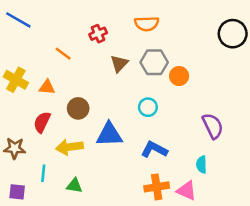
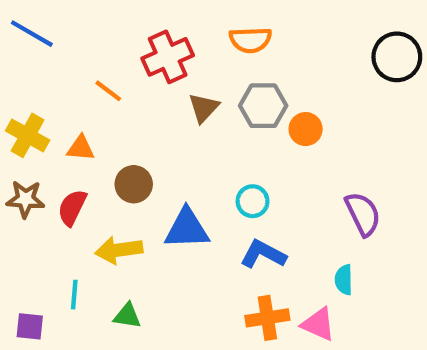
red cross: (98, 34) -> (168, 57), size x1.6
cyan circle: (148, 107) -> (253, 201), moved
brown star: (15, 148) -> (25, 199), moved

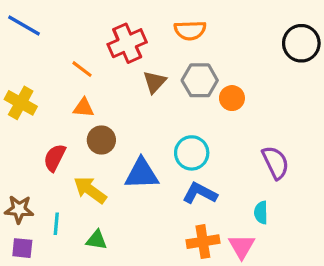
orange triangle: (81, 148) -> (84, 108), moved
brown star: (25, 199) -> (19, 209), moved
cyan circle: (253, 201) -> (192, 153), size x1.4
yellow arrow: (119, 250) -> (90, 190), turned 44
pink triangle: (318, 324) -> (242, 246), turned 36

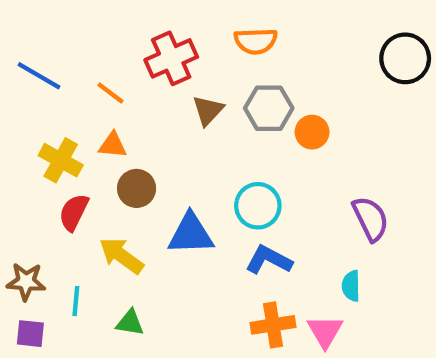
blue line: (24, 26) -> (39, 76), moved
yellow cross: (21, 103) -> (61, 160), moved

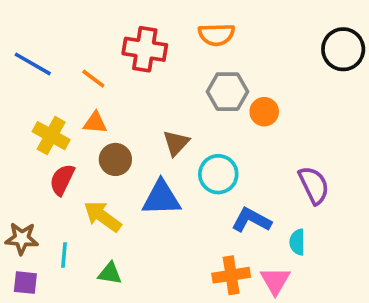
red cross: (171, 58) -> (145, 49), turned 33
brown triangle: (208, 110) -> (176, 143), moved
blue L-shape: (269, 260) -> (251, 220), moved

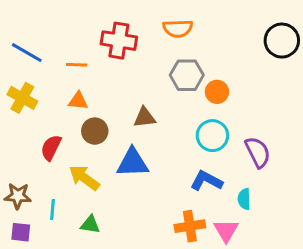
orange line: (93, 79) -> (77, 65), turned -35
yellow cross: (51, 136) -> (22, 98), moved
brown triangle: (176, 143) -> (145, 117), turned 40
cyan circle: (218, 174) -> (212, 136), moved

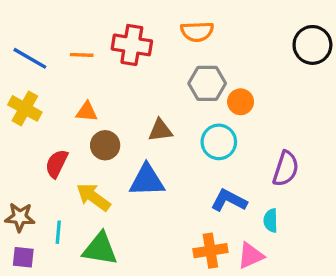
orange line: (77, 65) -> (82, 55), moved
cyan circle: (212, 136) -> (219, 142), moved
purple semicircle: (258, 152) -> (286, 169), turned 44
green triangle: (90, 225) -> (100, 249), size x1.6
pink triangle: (226, 231) -> (251, 256), turned 36

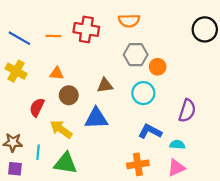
cyan semicircle: (271, 221) -> (177, 145), turned 96
pink triangle: (251, 256) -> (176, 168), moved

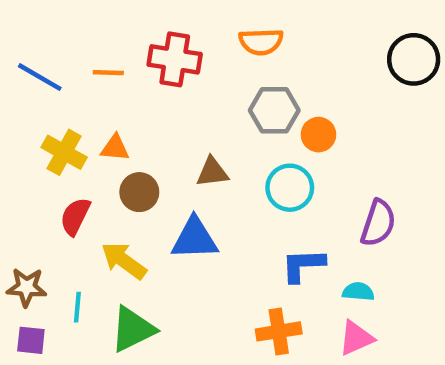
yellow cross: (16, 71) -> (64, 152), moved
blue L-shape: (150, 131) -> (303, 265), turned -30
green triangle: (65, 163) -> (133, 329), turned -35

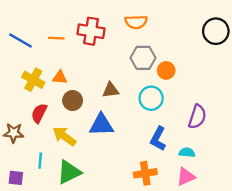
blue L-shape: (303, 265) -> (158, 139), turned -60
brown star: (26, 287) -> (14, 133), moved

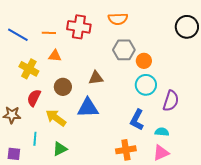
orange triangle: (60, 77) -> (55, 56), moved
cyan circle: (151, 98) -> (146, 85), moved
green triangle: (69, 172) -> (60, 149), size x0.7

